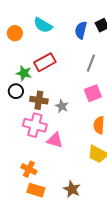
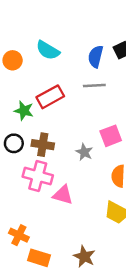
gray line: (91, 63) -> (94, 85), moved, turned 66
black circle: (16, 91) -> (14, 143), moved
gray star: (62, 106) -> (84, 152), moved
orange cross: (29, 169) -> (19, 235), moved

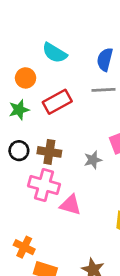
orange circle: (13, 60) -> (26, 78), moved
green star: (24, 111) -> (19, 110), moved, turned -30
gray star: (84, 152) -> (93, 160), turned 30

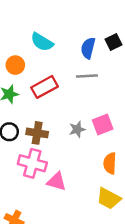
gray star: (93, 160) -> (77, 129), moved

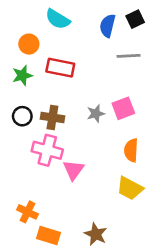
gray line: (87, 76) -> (129, 56), moved
red rectangle: (44, 87) -> (60, 68), turned 40
pink triangle: (57, 181) -> (73, 170), turned 50

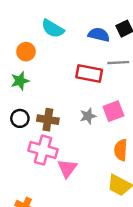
blue semicircle: (108, 26) -> (99, 35), turned 90
red rectangle: (60, 68) -> (89, 74), moved

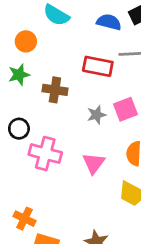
black circle: (20, 118) -> (19, 129), moved
brown cross: (48, 120) -> (55, 90), moved
pink triangle: (67, 168) -> (94, 163), moved

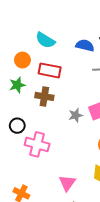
red rectangle: (98, 66) -> (50, 70), moved
pink triangle: (94, 163) -> (67, 183), moved

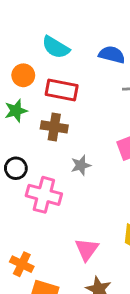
gray star: (76, 115) -> (81, 165), moved

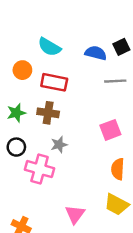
green star: (16, 111) -> (16, 113), moved
gray star: (81, 165) -> (59, 145), moved

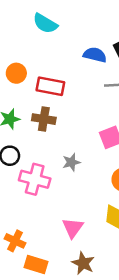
cyan semicircle: (49, 47) -> (45, 23), moved
gray star: (59, 145) -> (71, 162), moved

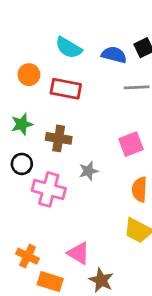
cyan semicircle: (45, 23) -> (69, 48), moved
brown cross: (44, 119) -> (59, 138), moved
pink triangle: (73, 228) -> (79, 253), moved, turned -35

